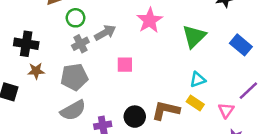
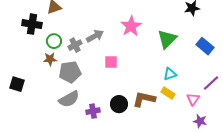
green circle: (76, 18) -> (54, 41), moved
black cross: (26, 44) -> (32, 24), moved
brown star: (36, 71) -> (50, 59), moved

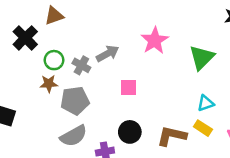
black cross: (32, 24) -> (25, 38), turned 36
gray cross: (75, 45) -> (81, 65), turned -32
black circle: (119, 104) -> (130, 132), moved

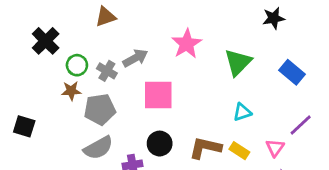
brown triangle: (54, 16) -> (105, 17), moved
pink square: (128, 88) -> (158, 95), size x1.6
yellow rectangle: (203, 128) -> (239, 151), moved

